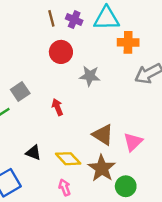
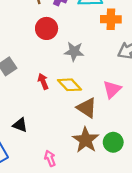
pink triangle: (133, 142) -> (112, 89), moved
yellow diamond: (68, 159) -> (70, 85), moved
green circle: (126, 186) -> (113, 142), moved

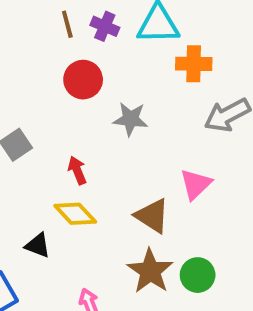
yellow diamond: (70, 85) -> (75, 214), moved

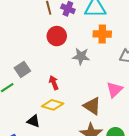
orange cross: (194, 64) -> (102, 34), moved
yellow diamond: (75, 214) -> (53, 105), turned -30

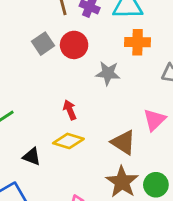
gray square: (22, 69) -> (43, 44), moved
black triangle: (33, 121) -> (32, 157), moved

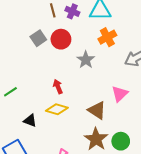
orange cross: (138, 42) -> (107, 37), turned -30
gray star: (108, 73) -> (86, 60), turned 30

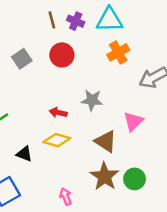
gray square: (38, 38) -> (22, 59), moved
gray star: (86, 60) -> (92, 100), moved, turned -30
red arrow: (58, 87) -> (58, 113), turned -56

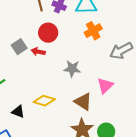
gray square: (22, 59) -> (19, 47), moved
red arrow: (58, 113) -> (38, 52), moved

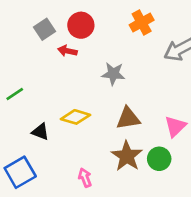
gray square: (19, 47) -> (44, 29), moved
pink triangle: (105, 86) -> (175, 126), moved
brown triangle: (83, 102) -> (128, 118), turned -42

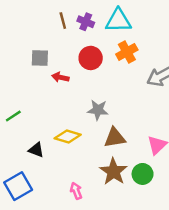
red circle: (81, 25) -> (91, 58), moved
gray square: (44, 29) -> (40, 58), turned 36
gray star: (113, 74) -> (98, 110), moved

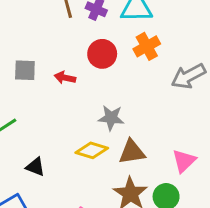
gray square: (40, 58) -> (25, 70), moved
yellow diamond: (68, 137) -> (92, 150), moved

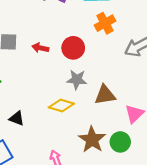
red circle: (102, 54) -> (73, 48), moved
brown triangle: (132, 152) -> (105, 95), moved

